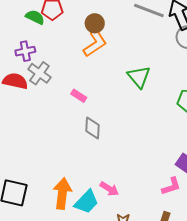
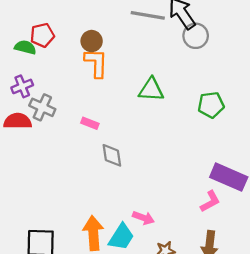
orange L-shape: (95, 44) -> (96, 63), turned -44
green triangle: (139, 77) -> (151, 90), turned -35

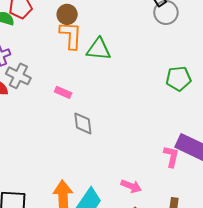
green triangle: (151, 90) -> (99, 49), moved
pink L-shape: (210, 201) -> (171, 157), moved, turned -50
pink arrow: (143, 218) -> (131, 186), moved

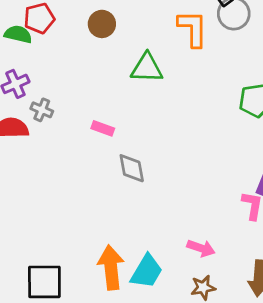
orange L-shape: (71, 35) -> (193, 29), moved
gray cross: (18, 76) -> (42, 110), size x0.7

